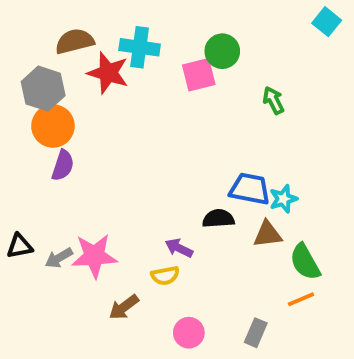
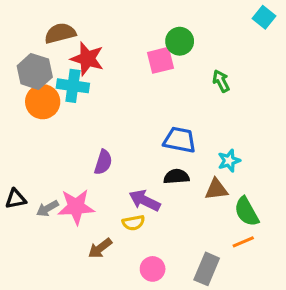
cyan cross: (140, 47) -> (73, 86), moved
purple semicircle: (63, 165) -> (103, 162), moved
blue trapezoid: (250, 189) -> (180, 140), moved
purple arrow: (179, 248) -> (145, 200), size x1.4
gray rectangle: (256, 333) -> (207, 269), size x1.4

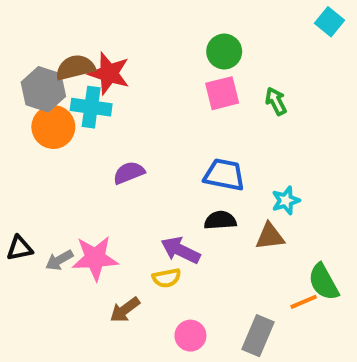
brown semicircle: (60, 33) -> (75, 67), moved
pink square: (161, 60) -> (222, 93), moved
purple semicircle: (103, 162) -> (129, 173), moved, turned -130
green semicircle: (247, 212) -> (324, 282), moved

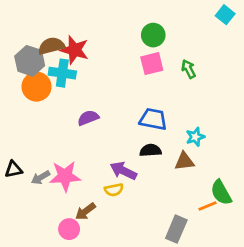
pink circle: (190, 336) -> (69, 229), moved

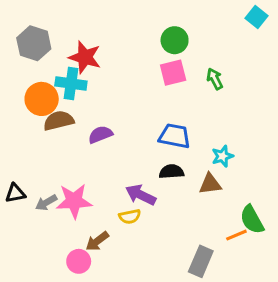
brown semicircle: (51, 46) -> (59, 121), moved
gray hexagon: (30, 61) -> (34, 43), moved

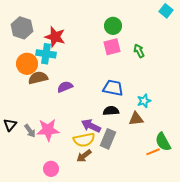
black triangle: (15, 193) -> (10, 125), turned -40
gray arrow: (46, 203) -> (30, 131), turned -96
yellow semicircle: (130, 217) -> (84, 140), size x1.5
brown arrow: (97, 241) -> (84, 156), moved
gray rectangle: (201, 261) -> (108, 139), moved

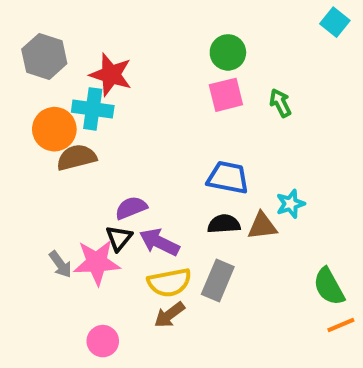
purple semicircle: (65, 87) -> (131, 208), moved
brown triangle: (136, 119) -> (262, 226), moved
black triangle: (10, 125) -> (119, 238), moved
purple arrow: (91, 126) -> (159, 242), moved
orange line: (153, 152) -> (341, 325), moved

